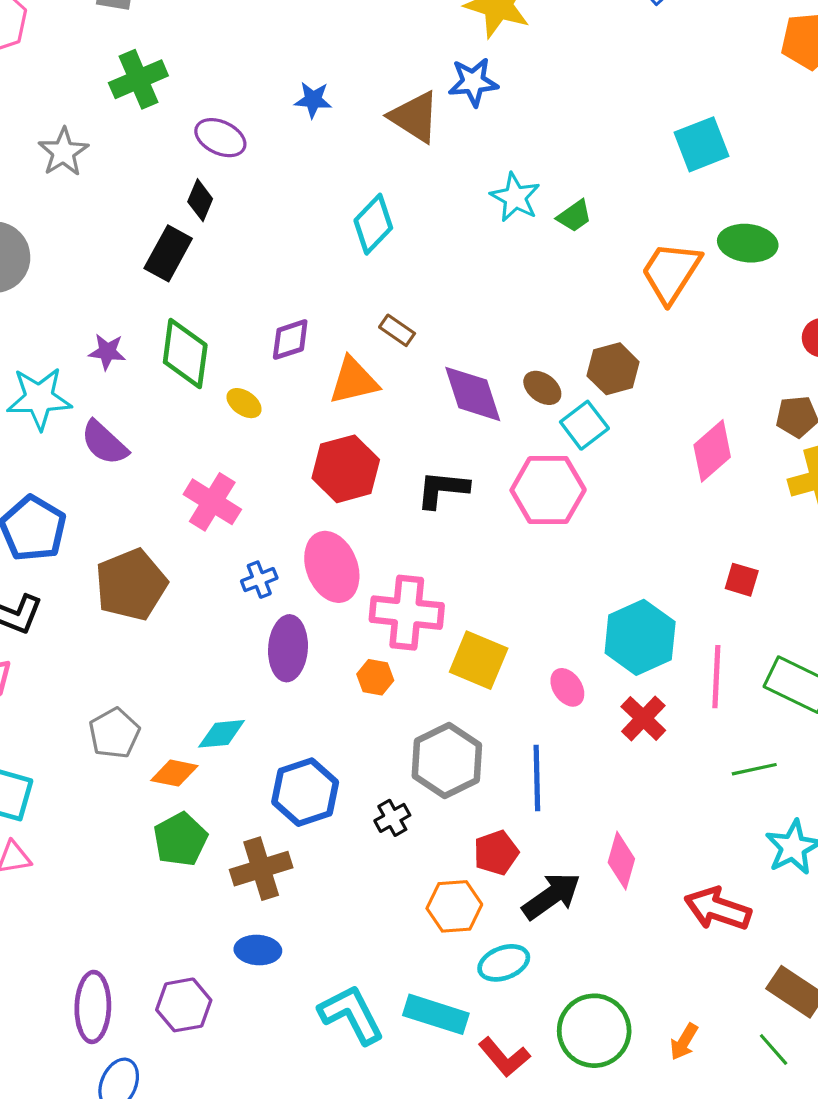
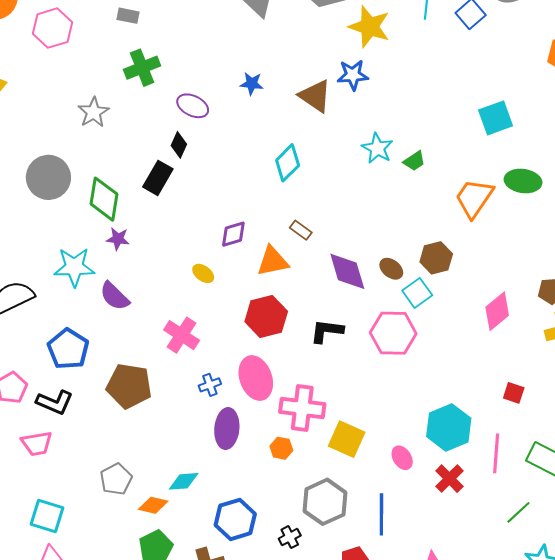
green diamond: (185, 353) -> (104, 199), moved
brown pentagon: (131, 585) -> (129, 386), turned 30
green line: (754, 769) -> (518, 512), turned -32

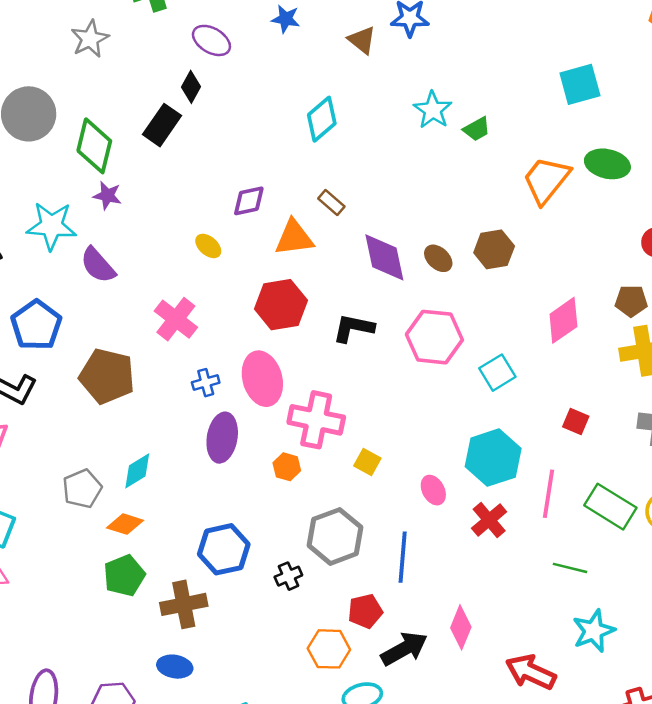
brown triangle: (315, 96) -> (362, 40), size x0.7
cyan square: (417, 293) -> (497, 373), moved
yellow square: (347, 439) -> (367, 462), size x0.6
cyan diamond: (184, 481) -> (137, 471), moved, turned -32
green line: (518, 512) -> (570, 568), turned 52

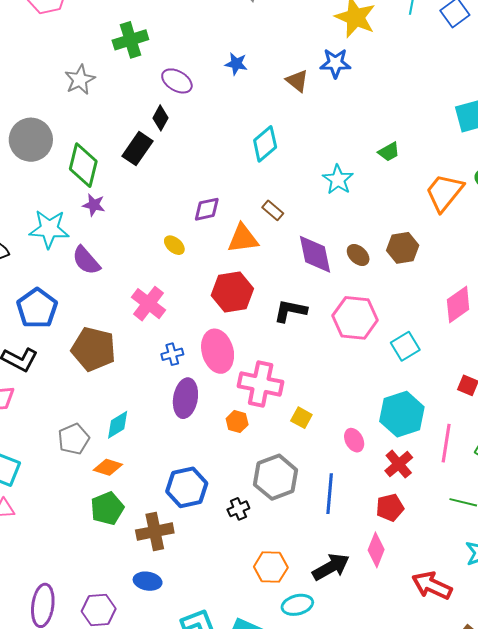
cyan star: (433, 110) -> (338, 180), moved
red pentagon: (365, 611) -> (390, 508), moved

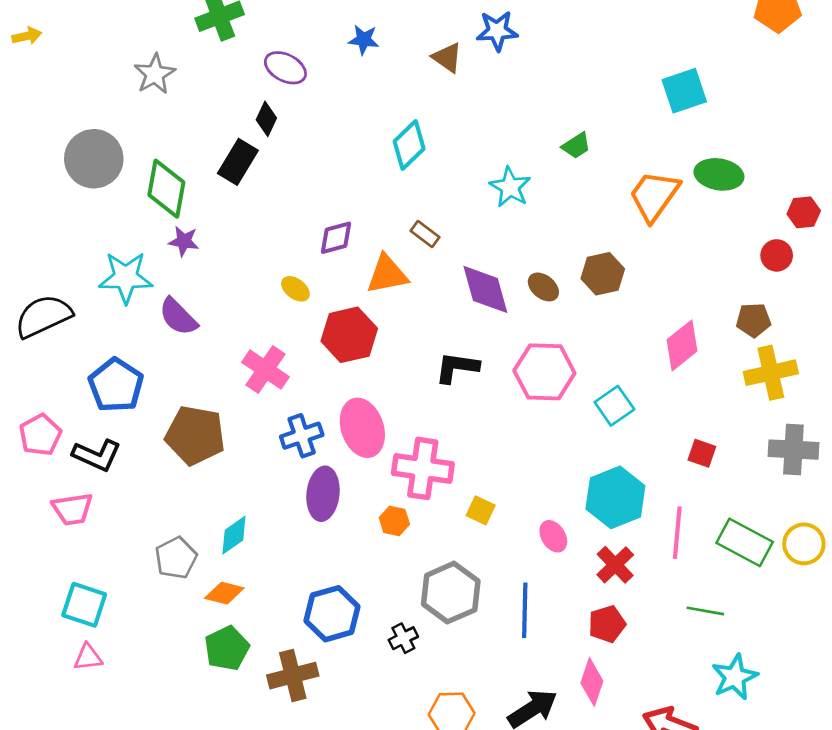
red hexagon: (232, 292) -> (349, 335), moved
blue cross: (172, 354) -> (302, 436), size x1.4

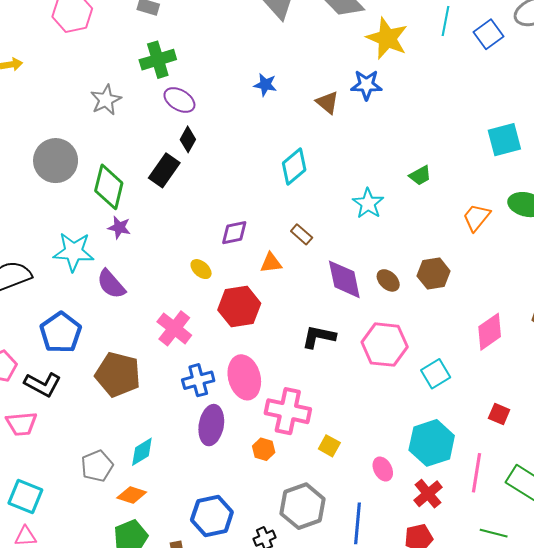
purple ellipse: (285, 68) -> (179, 100), moved
orange trapezoid: (654, 196) -> (476, 217), size x0.7
orange triangle: (387, 274) -> (271, 263), size x0.7

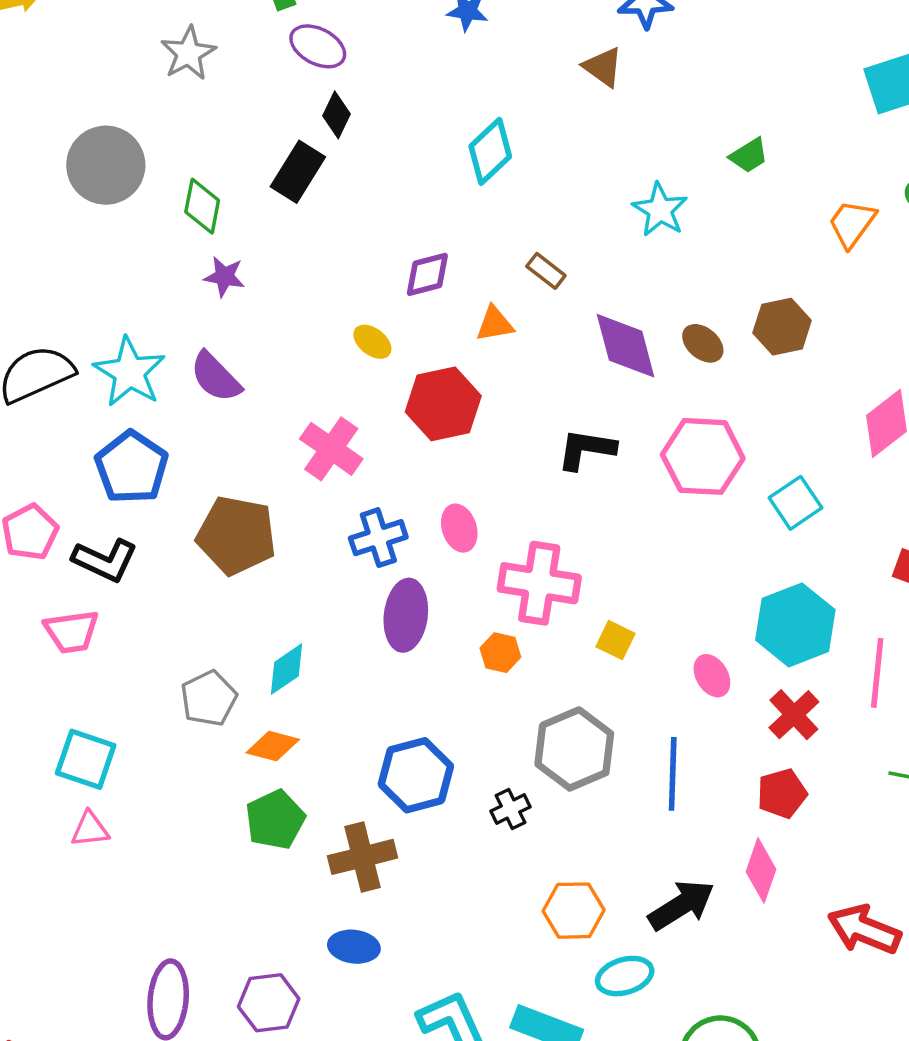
brown triangle: (327, 102) -> (603, 67), moved
cyan diamond: (294, 166) -> (490, 151), moved
green diamond: (109, 187) -> (202, 206), size x0.7
cyan star: (74, 252) -> (129, 372), moved, turned 30
pink ellipse: (244, 377) -> (459, 528), size x0.6

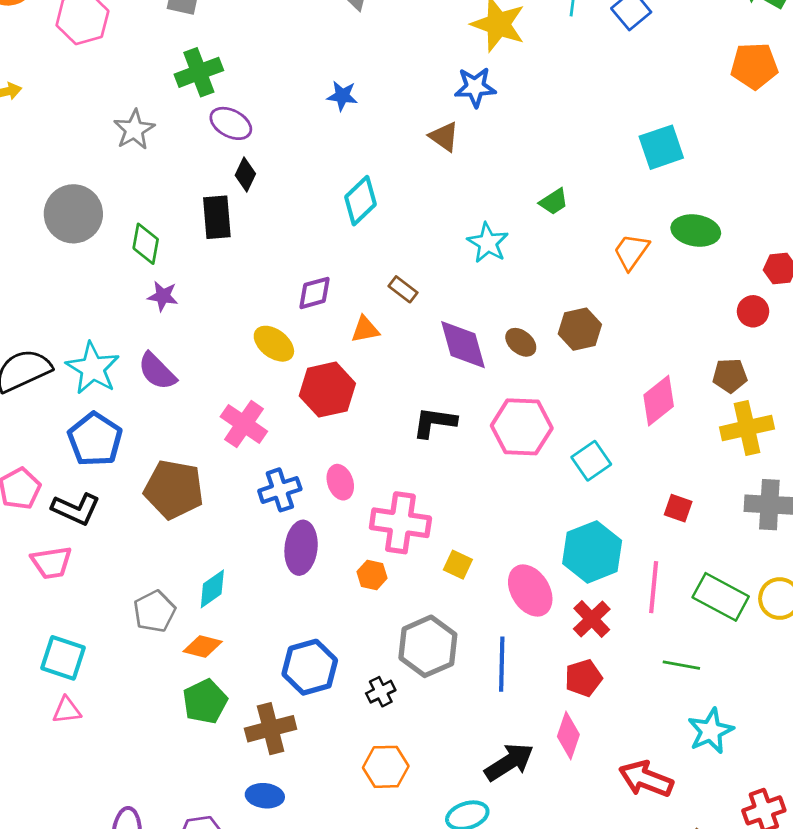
black rectangle: (298, 172) -> (217, 217), turned -36
yellow ellipse: (372, 342) -> (274, 344), size x1.4
pink ellipse: (712, 676) -> (530, 591), size x1.6
orange hexagon: (574, 911) -> (386, 767), moved

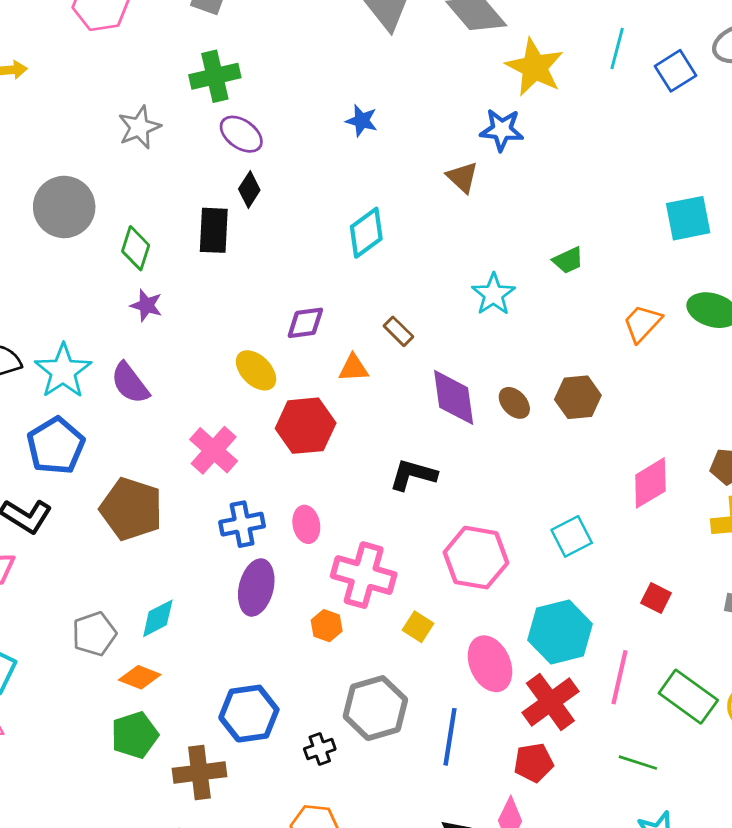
pink hexagon: (522, 427) -> (476, 558), moved
red cross: (592, 619) -> (550, 702), size x1.4

